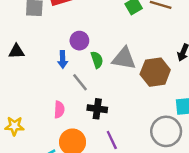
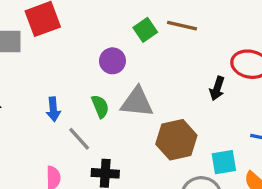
purple circle: (79, 41) -> (112, 61), moved
brown hexagon: (155, 72) -> (176, 140), moved

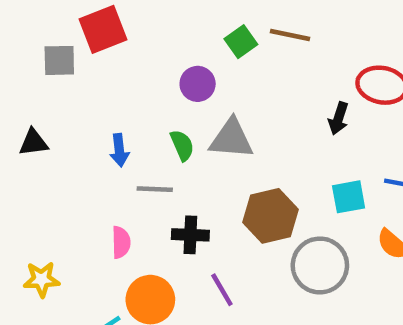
gray line: (79, 139) -> (155, 189), turned -44
brown hexagon: (176, 140) -> (271, 216), moved
cyan square: (224, 162) -> (349, 197), moved

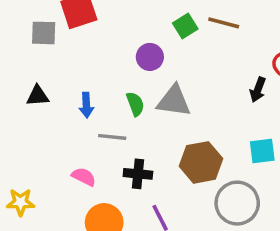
black triangle: (34, 142) -> (38, 96), moved
pink semicircle: (121, 242) -> (84, 177), turned -65

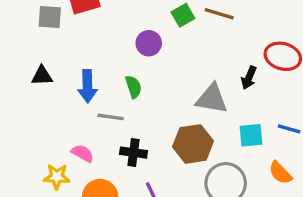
gray triangle: (174, 101) -> (212, 99), moved
blue arrow: (86, 105) -> (87, 86), size x1.4
yellow star: (21, 202) -> (57, 177), moved

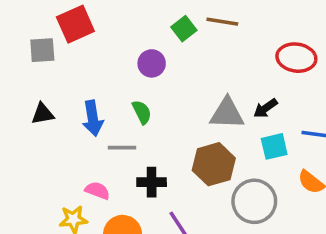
black arrow: (249, 78) -> (265, 108), moved, turned 40

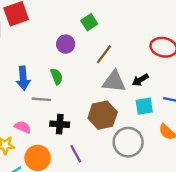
brown line: (222, 22) -> (104, 54), moved, turned -66

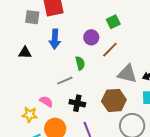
brown line: (104, 54) -> (110, 50), moved
blue arrow: (23, 78) -> (55, 39), moved
gray line: (41, 99) -> (65, 81), turned -35

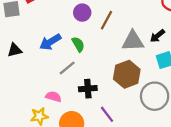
blue arrow: (55, 39) -> (50, 42), moved, turned 72

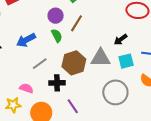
gray triangle: (133, 41) -> (100, 58), moved
green semicircle: (78, 44) -> (57, 36), moved
brown hexagon: (127, 74) -> (74, 63), moved

